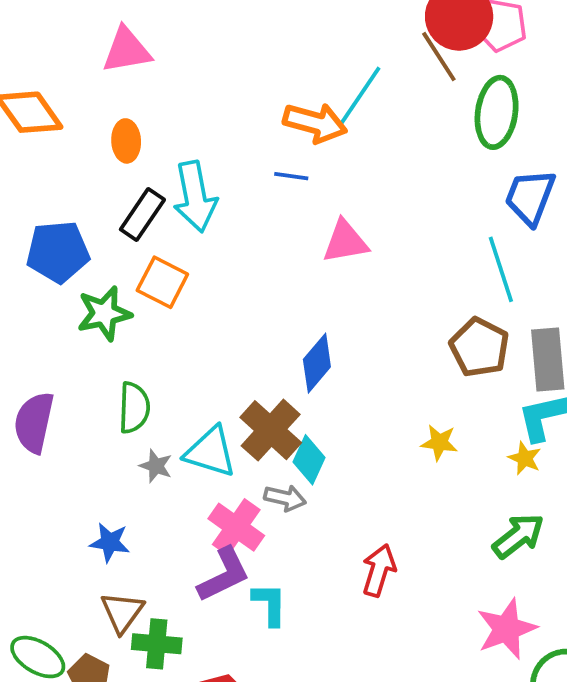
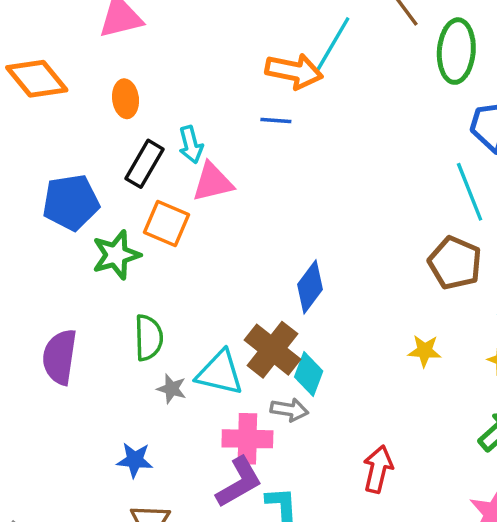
cyan arrow: (195, 197) -> (191, 145), size x0.6
pink triangle: (345, 242) -> (213, 182), moved
pink cross: (236, 527) -> (247, 439), turned -30

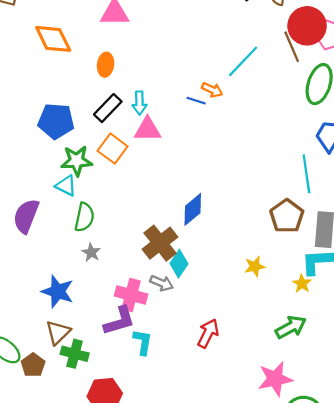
orange arrow: (294, 71) -> (212, 90), moved, size x0.6
yellow star: (425, 351) -> (255, 266), turned -30
cyan triangle: (220, 373) -> (66, 186), moved, size x0.7
blue star: (135, 460) -> (58, 291), size x1.4

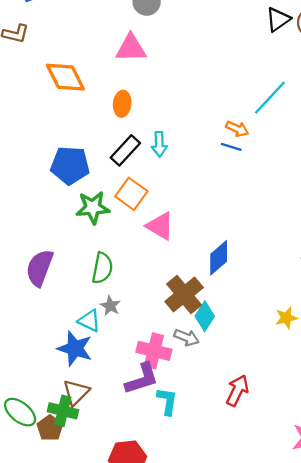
blue line: (196, 101) -> (231, 147), moved
pink triangle: (148, 130) -> (160, 226), moved, turned 32
cyan triangle: (66, 186) -> (89, 321), moved
green cross: (75, 354) -> (63, 411), moved

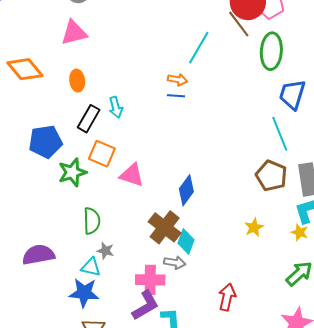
purple semicircle: (40, 268) -> (39, 255), moved, turned 72

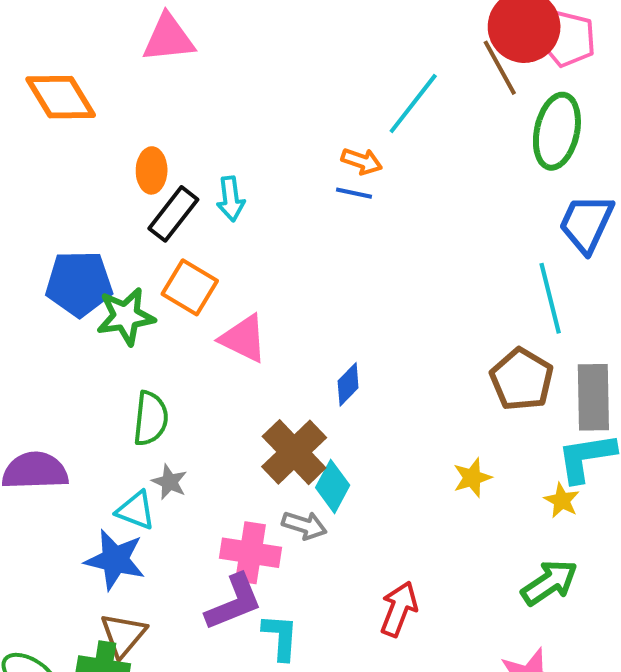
orange ellipse: (77, 81) -> (152, 170), moved
blue pentagon: (45, 142) -> (79, 284), moved
blue diamond: (186, 190) -> (348, 384), size x0.7

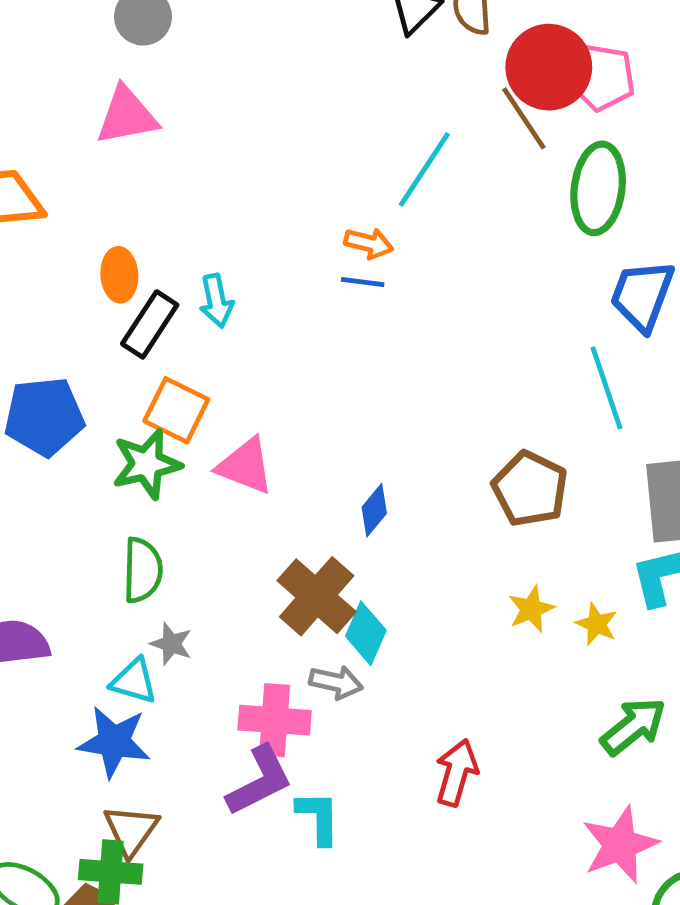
green star: (126, 316) -> (147, 464), moved
brown pentagon: (522, 379) -> (530, 489), moved
yellow star: (562, 500) -> (597, 624), moved

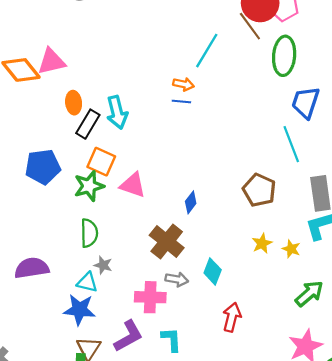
pink triangle: (127, 116) -> (51, 61), moved
cyan arrow: (216, 301) -> (117, 112), size x1.4
cyan diamond: (366, 633) -> (213, 271), moved
purple L-shape: (260, 781) -> (128, 336), moved

